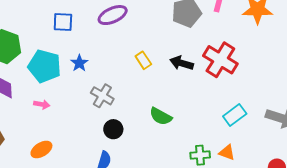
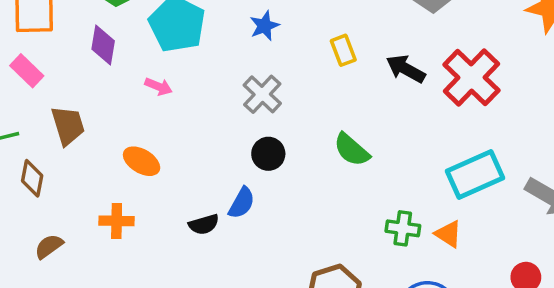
blue star: (79, 63) -> (265, 26), moved
cyan rectangle: (235, 115) -> (475, 174), size x1.4
orange ellipse: (41, 150) -> (142, 161), turned 50

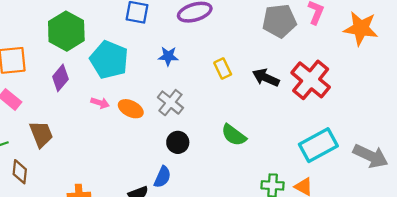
blue star: (265, 26) -> (168, 56), turned 30
purple diamond: (103, 45) -> (60, 78), turned 35
orange ellipse: (142, 161) -> (131, 109), moved

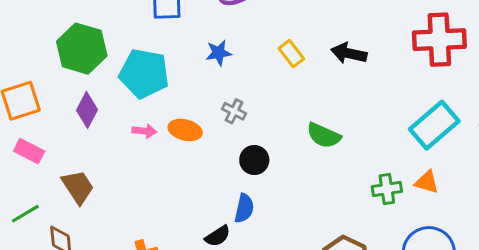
red cross: (311, 80) -> (439, 40), moved, turned -30
gray cross: (170, 103) -> (234, 111), size x0.7

